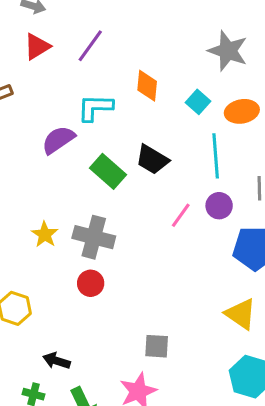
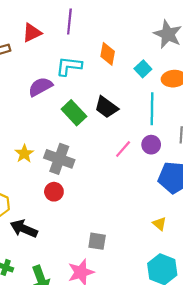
purple line: (90, 46) -> (69, 22), turned -35
red triangle: (37, 47) -> (32, 33), moved
yellow triangle: (241, 314) -> (159, 224), size x0.6
black arrow: (57, 361) -> (24, 229), moved, size x1.4

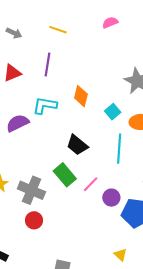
green rectangle: (74, 113) -> (65, 175), moved
purple circle: (151, 145) -> (111, 198), moved
red circle: (54, 192) -> (34, 220), moved

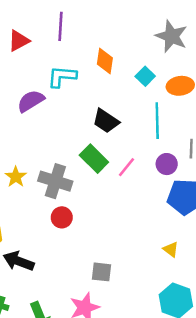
purple circle: (111, 198) -> (167, 164), moved

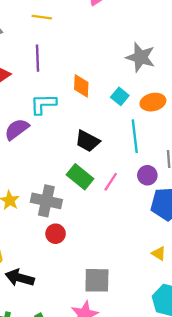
gray square: (101, 272) -> (97, 280), size x1.4

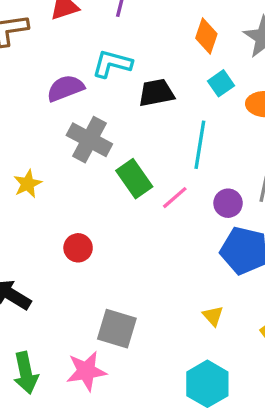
orange diamond: (81, 86) -> (206, 36), moved
cyan line: (135, 136) -> (200, 145), moved
black trapezoid: (88, 141) -> (156, 93), moved, turned 125
gray cross: (46, 201) -> (89, 140), moved

